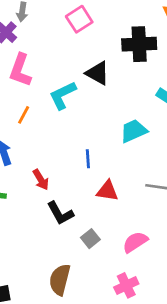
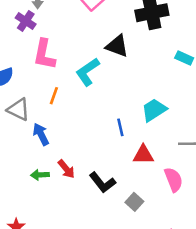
cyan trapezoid: (134, 131) -> (154, 110), moved
red arrow: (41, 180) -> (66, 169), moved
pink semicircle: (135, 242) -> (174, 180), moved, turned 110

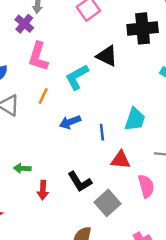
cyan trapezoid: (154, 110) -> (135, 119), turned 135
blue arrow: (41, 134) -> (70, 122), moved, turned -90
red arrow: (66, 169) -> (43, 190), moved, turned 36
gray square: (134, 202) -> (107, 203), size x1.5

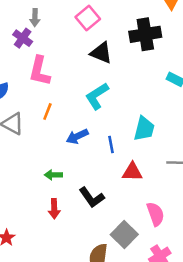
black triangle: (107, 56) -> (101, 53), moved
cyan L-shape: (77, 77) -> (97, 96), moved
green arrow: (22, 168) -> (53, 175), moved
pink semicircle: (146, 186) -> (155, 214), moved
gray square: (107, 203) -> (124, 235), moved

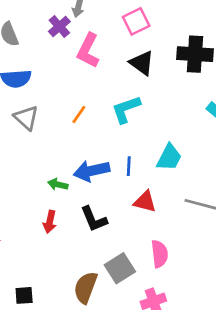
pink L-shape: (40, 71) -> (88, 51), moved
orange line: (47, 111) -> (79, 115), moved
blue arrow: (77, 136) -> (92, 171), moved, size x1.4

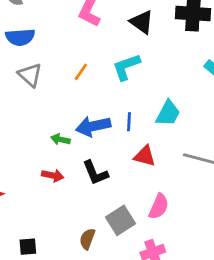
red arrow: (50, 222) -> (53, 175), turned -90
pink semicircle: (160, 254) -> (159, 206), turned 30
brown semicircle: (86, 287) -> (87, 239), size x0.7

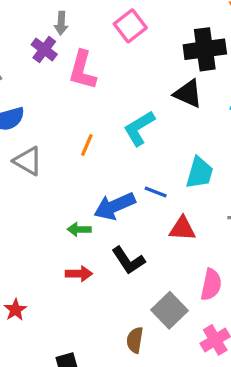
black triangle: (142, 22) -> (188, 94), moved
blue line: (129, 122) -> (156, 192), turned -60

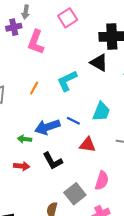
purple cross: (44, 50) -> (14, 27), turned 35

